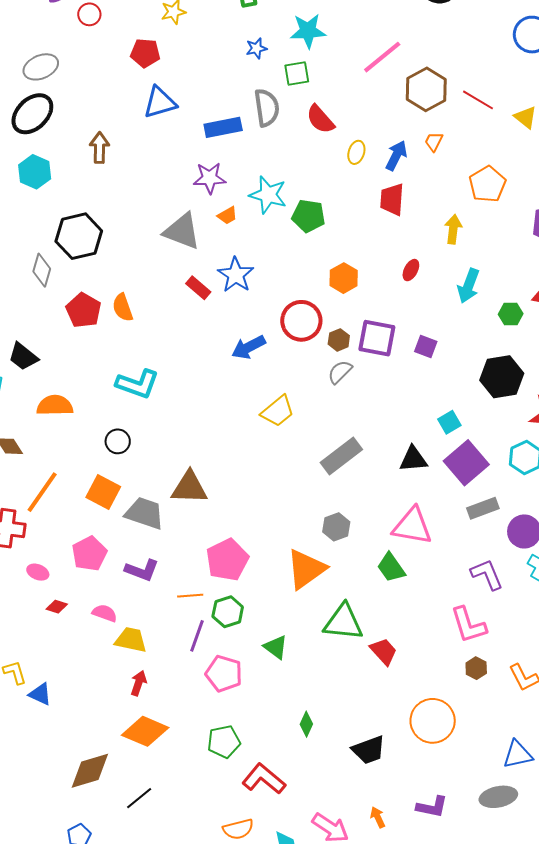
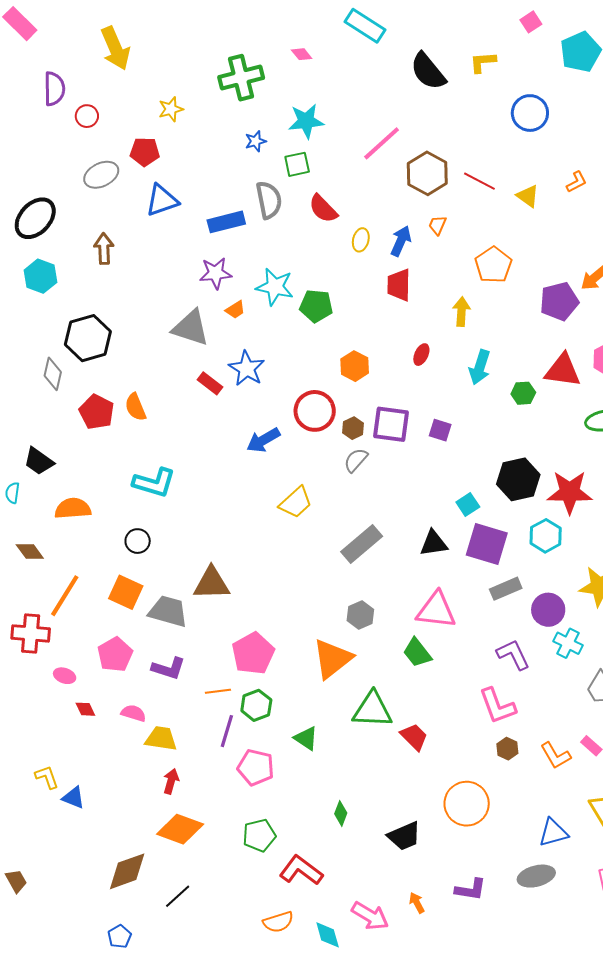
gray ellipse: (41, 67) -> (101, 175), moved
black hexagon: (502, 377) -> (518, 479), moved
purple square: (466, 463) -> (487, 544), turned -30
red diamond: (57, 607) -> (85, 709), turned 50

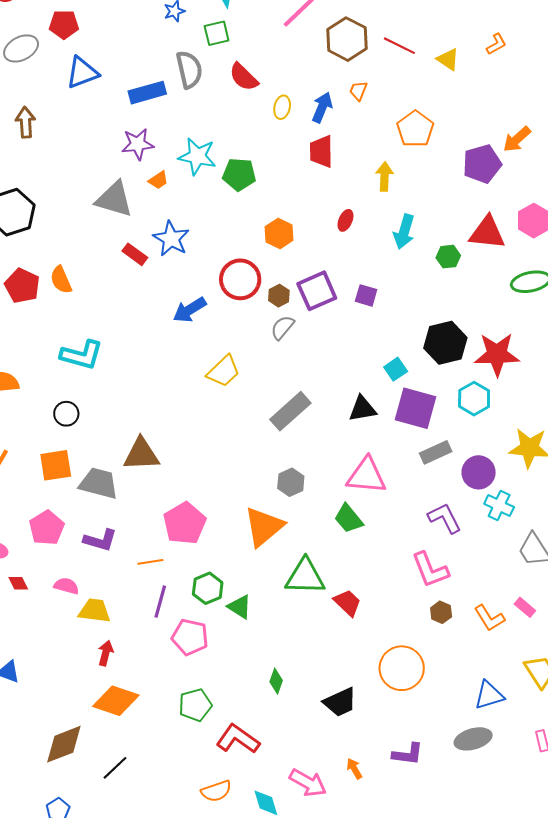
purple square: (391, 424) -> (317, 291), turned -30
orange square: (126, 592) -> (56, 465), turned -32
green hexagon: (256, 705) -> (208, 588), moved

